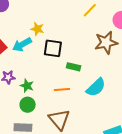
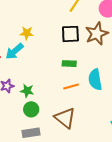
black square: (53, 48) -> (70, 34), moved
cyan semicircle: (96, 87) -> (95, 80), turned 135
orange line: (62, 90) -> (71, 87), moved

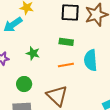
green star: (27, 91) -> (33, 53), moved

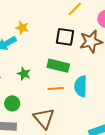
green rectangle: (66, 42) -> (58, 66), size x1.5

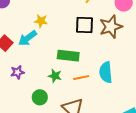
green rectangle: (58, 66) -> (68, 56), moved
green star: (24, 74) -> (55, 76), moved

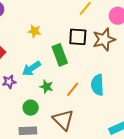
cyan arrow: (27, 38) -> (31, 68), moved
green rectangle: (68, 56) -> (60, 55), moved, turned 60
orange line: (81, 78) -> (73, 89), turned -42

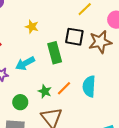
green star: (46, 87) -> (45, 91), moved

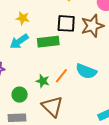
green rectangle: (55, 53) -> (48, 42), turned -75
cyan arrow: (25, 63) -> (19, 41), moved
cyan semicircle: (89, 86) -> (86, 71), turned -65

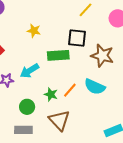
brown star: (92, 26) -> (102, 56), moved, turned 30
cyan arrow: (19, 41) -> (29, 71), moved

